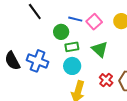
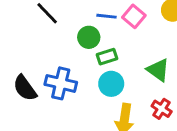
green triangle: (100, 49) -> (158, 70), moved
red cross: (106, 80) -> (162, 109), moved

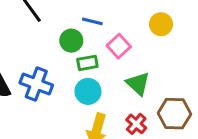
pink square: (134, 16) -> (119, 46), moved

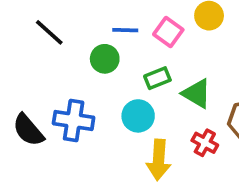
pink square: (119, 46) -> (168, 32), moved
green rectangle: (87, 63) -> (157, 78), moved

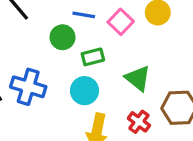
green rectangle: (157, 78) -> (93, 57), moved

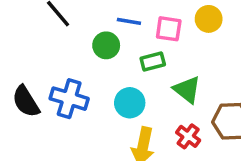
pink square: (121, 22) -> (169, 29), turned -35
green rectangle: (93, 57) -> (153, 62), moved

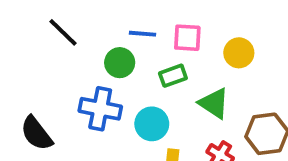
yellow circle: (209, 19) -> (239, 53), moved
blue cross: (69, 99) -> (100, 109), moved

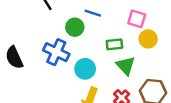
pink square: (187, 38) -> (137, 19), moved
green rectangle: (173, 76) -> (114, 44), moved

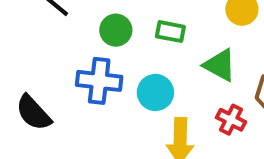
green rectangle: (114, 44) -> (170, 32), moved, turned 35

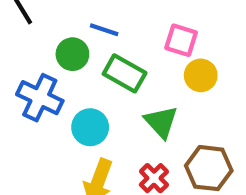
green rectangle: (170, 32) -> (125, 73), size x1.4

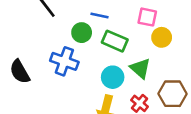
cyan circle: (90, 127) -> (113, 77), moved

